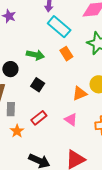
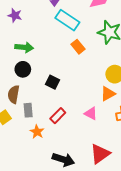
green arrow: (35, 55) -> (24, 47), moved
orange triangle: (80, 93) -> (108, 94), moved

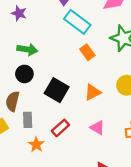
black square: (52, 82) -> (57, 90), size x1.5
orange triangle: (108, 94) -> (93, 92), moved

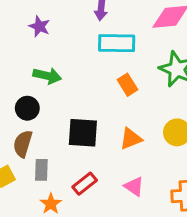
cyan rectangle: (77, 22) -> (117, 43), turned -40
black circle: (24, 74) -> (27, 108), moved
black square: (57, 90) -> (83, 133), turned -30

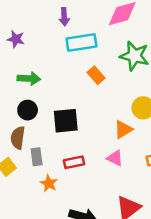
black circle: (27, 108) -> (28, 110), moved
orange triangle: (131, 139) -> (123, 129), moved
red rectangle: (85, 184) -> (74, 162), turned 36

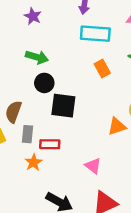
black circle: (28, 110) -> (44, 83), moved
pink triangle: (115, 158) -> (93, 166), moved
red rectangle: (74, 162) -> (50, 144), moved

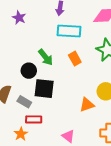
green arrow: (37, 57) -> (46, 57), moved, turned 36
gray rectangle: (27, 134) -> (24, 102), moved, turned -64

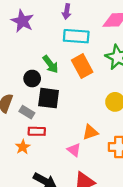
purple star: (19, 18) -> (22, 21), size x1.5
orange rectangle: (75, 59) -> (82, 66), size x1.5
orange triangle: (87, 105) -> (90, 132), moved

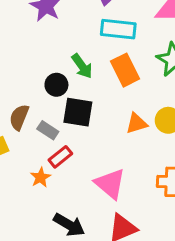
red rectangle: (37, 131) -> (60, 157), turned -42
orange triangle: (90, 132) -> (137, 123), moved
pink triangle: (74, 150) -> (110, 184), size x1.6

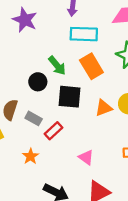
black square: (78, 112) -> (70, 97), moved
red rectangle: (60, 157) -> (53, 131), moved
pink triangle: (110, 184) -> (86, 157), size x0.6

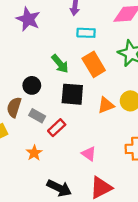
cyan rectangle: (84, 34) -> (86, 33), size x0.7
black circle: (38, 82) -> (32, 85), moved

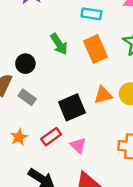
black square: (72, 94) -> (72, 107), moved, turned -35
red rectangle: (57, 128) -> (51, 137), moved

